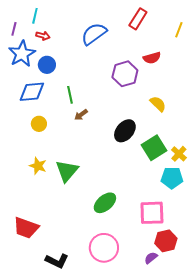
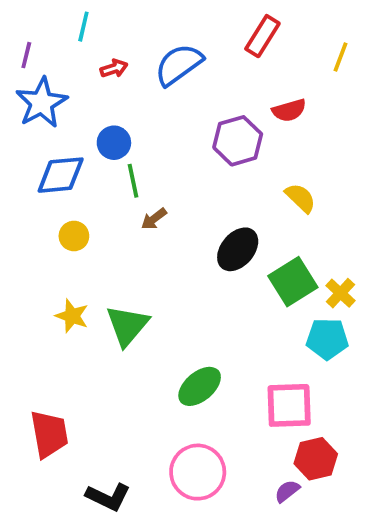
cyan line: (35, 16) -> (83, 27), moved
red arrow: (43, 36) -> (114, 68), moved, turned -32
blue circle: (47, 65) -> (114, 143), moved
red trapezoid: (26, 228) -> (49, 434), turned -120

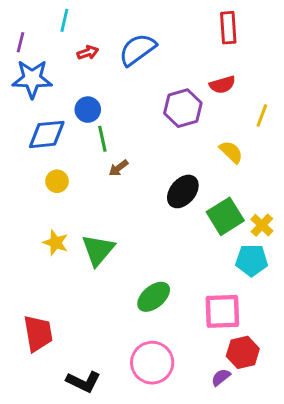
red rectangle: (262, 36) -> (228, 28), moved, turned -36
yellow line: (340, 57) -> (262, 115), moved
blue star: (42, 103) -> (32, 79), turned 30

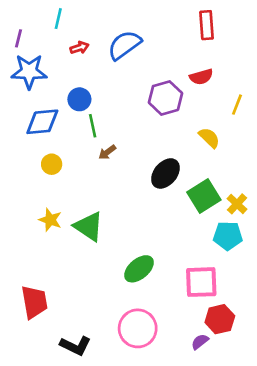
green triangle: (98, 250) -> (89, 226), turned -36

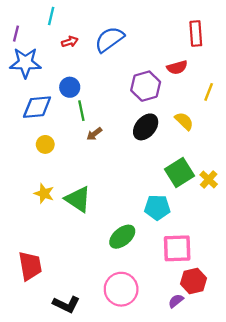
red rectangle: (207, 25) -> (196, 34), moved
black ellipse: (165, 173) -> (146, 127), moved
cyan pentagon: (228, 236) -> (157, 207), moved

